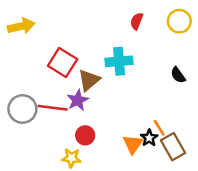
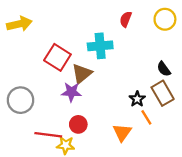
cyan cross: (119, 61) -> (100, 46), moved
purple star: (78, 100) -> (71, 92), turned 30
red line: (53, 108) -> (48, 135), moved
black star: (149, 138) -> (137, 99), moved
brown rectangle: (173, 147) -> (163, 93), moved

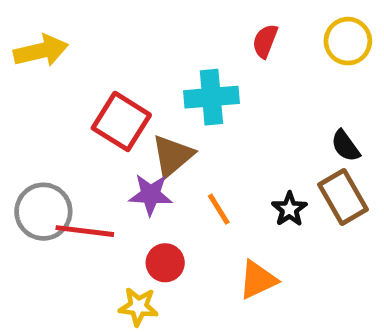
orange line: (146, 117) -> (219, 209), moved
orange triangle: (122, 132) -> (258, 280), turned 30
red line: (48, 135) -> (85, 231), moved

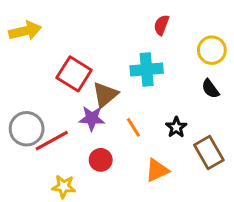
yellow circle: (348, 41) -> (212, 50), moved
cyan cross: (211, 97) -> (147, 69), moved
brown rectangle: (343, 197) -> (209, 152), moved
red line: (85, 231) -> (52, 141), turned -36
yellow star: (138, 307) -> (64, 187), moved

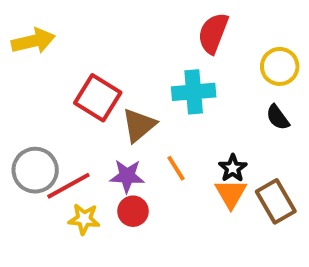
red semicircle: (161, 25) -> (213, 33), size x1.5
purple star: (92, 118) -> (127, 176), moved
orange triangle: (157, 170) -> (231, 194), moved, turned -35
yellow star: (64, 187) -> (84, 219), moved

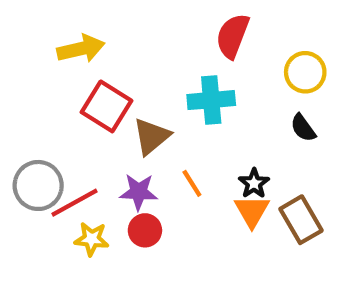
yellow arrow: (33, 41) -> (81, 49), moved

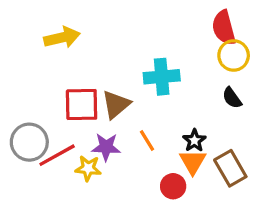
red semicircle: (233, 36) -> (224, 28), moved, turned -36
red square: (107, 106) -> (82, 105), moved, turned -33
red circle: (145, 230) -> (173, 186), moved
yellow star: (92, 239) -> (88, 168), moved

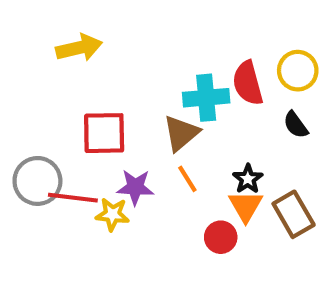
red semicircle: (224, 28) -> (248, 83), moved
brown triangle: (116, 105) -> (181, 133), moved
red line: (57, 155) -> (73, 198), turned 36

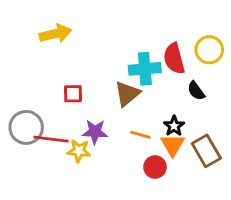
black semicircle: (296, 125) -> (196, 91), moved
red square: (104, 133) -> (73, 94), size x0.6
orange line: (187, 179) -> (140, 135), moved, turned -42

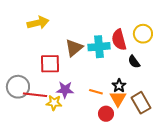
red square: (73, 94) -> (50, 64), size x1.5
brown triangle: (127, 94) -> (74, 48), moved

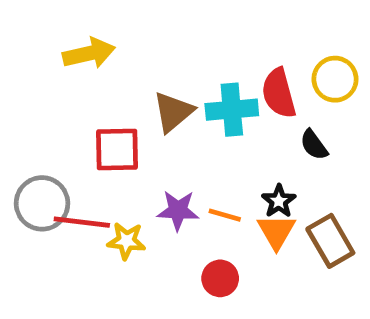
purple star: (65, 90) -> (178, 210), moved
red circle: (106, 114) -> (220, 278), moved

